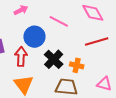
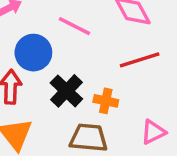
pink triangle: (104, 84) -> (153, 132), turned -42

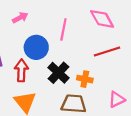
pink line: (74, 26) -> (63, 29), turned 75

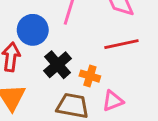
pink triangle: (117, 99) -> (113, 101), moved

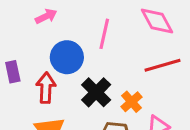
orange cross: (90, 76) -> (131, 102), turned 36

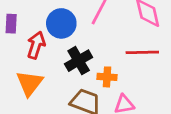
orange cross: (131, 102) -> (107, 77), turned 30

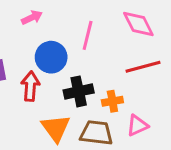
black cross: (79, 61) -> (79, 91), turned 32
orange triangle: (30, 83) -> (56, 128), moved

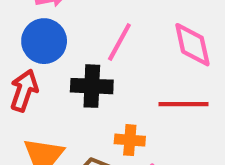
blue circle: (51, 57) -> (44, 41), moved
black cross: (79, 91) -> (92, 86), moved

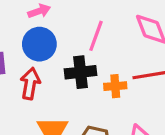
orange cross: (130, 140) -> (115, 86), moved

